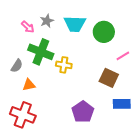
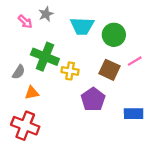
gray star: (47, 21) -> (46, 14), moved
pink arrow: (28, 27) -> (25, 22), moved
brown square: (109, 78) -> (109, 70), moved
purple pentagon: (83, 112) -> (93, 99), moved

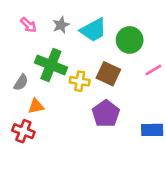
gray star: (46, 14) -> (61, 25), moved
cyan trapezoid: (82, 26) -> (93, 30), turned -30
brown square: (109, 70) -> (108, 74), moved
red cross: (25, 126) -> (23, 131), moved, size x0.7

